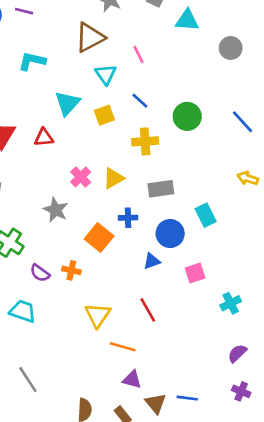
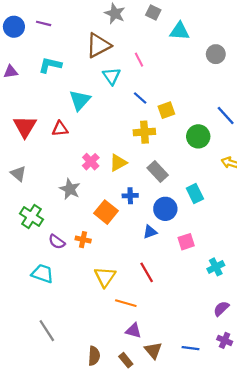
yellow square: (104, 115) -> (166, 110), moved
green circle: (187, 116) -> (198, 136), moved
gray rectangle: (161, 189) -> (158, 172), turned 55
blue line: (187, 398) -> (191, 348), moved

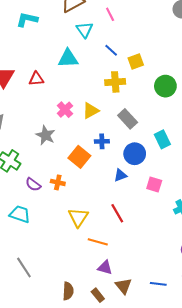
cyan triangle: (80, 100) -> (68, 58), moved, turned 45
pink square: (186, 242) -> (154, 184), turned 35

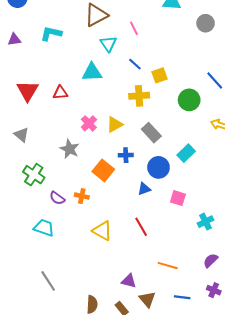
cyan rectangle: (162, 139) -> (186, 153), turned 72
yellow triangle: (78, 217) -> (102, 231), turned -35
orange line: (98, 242) -> (168, 266), moved

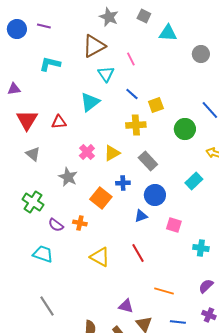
purple triangle: (14, 40) -> (14, 89), moved
cyan triangle: (92, 72) -> (90, 102), turned -35
gray triangle: (21, 135) -> (33, 154), moved
cyan rectangle: (186, 153) -> (194, 181), moved
cyan cross: (206, 222) -> (201, 248), turned 35

